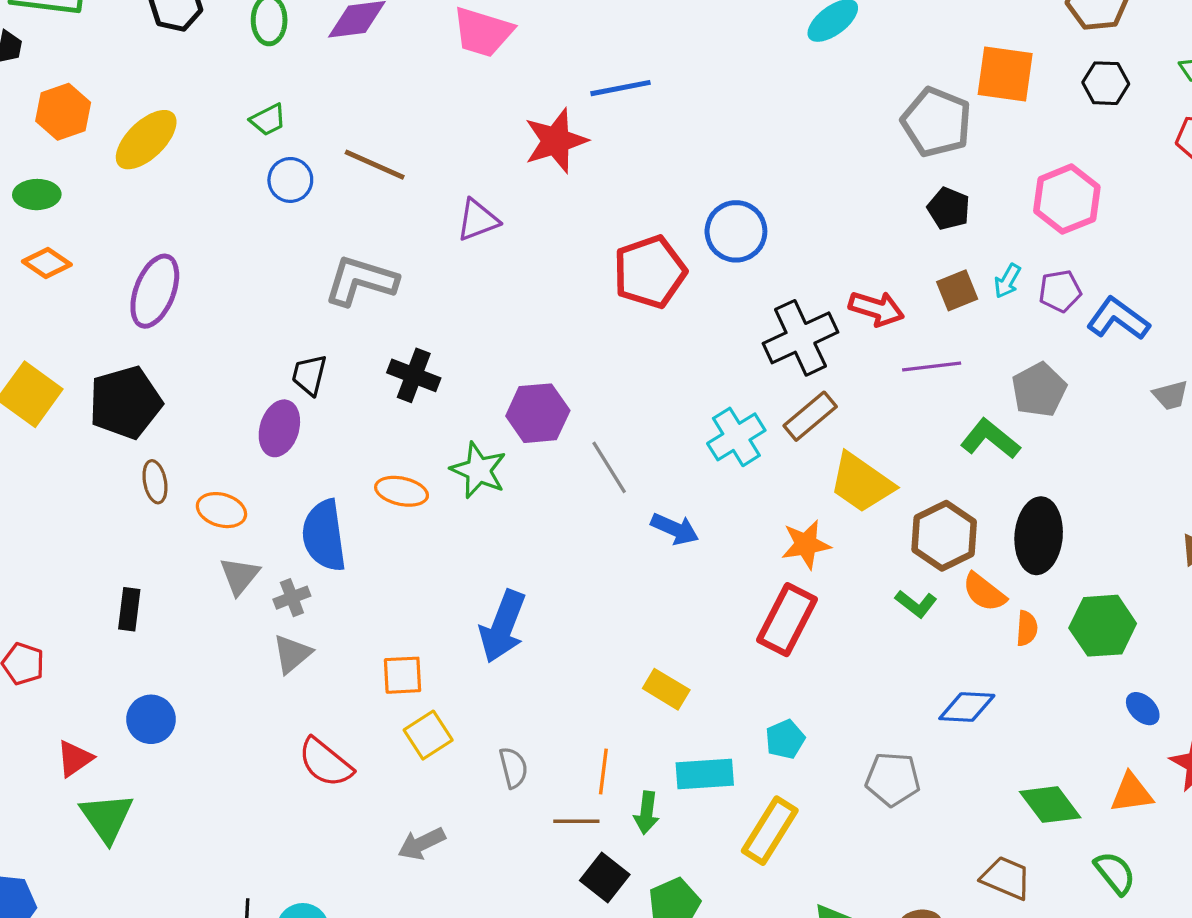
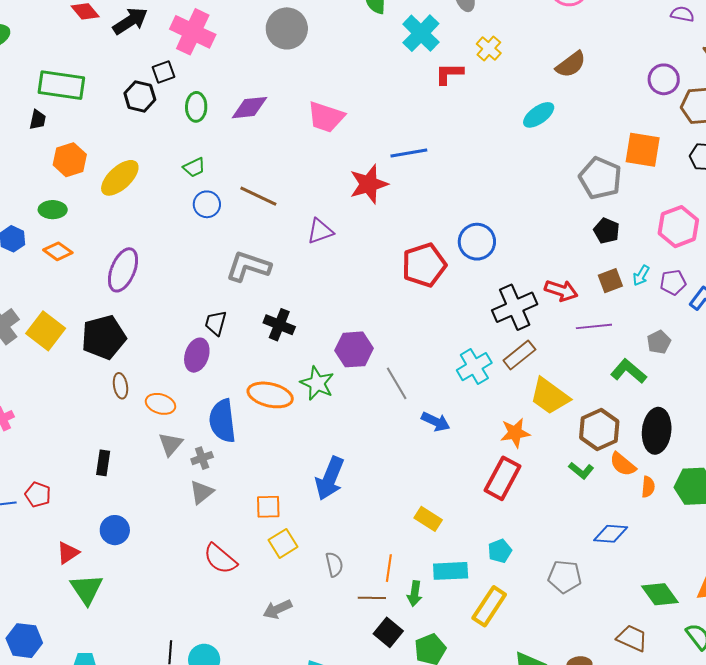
gray pentagon: (1039, 390) -> (659, 342), size x0.7
orange ellipse: (402, 491) -> (270, 395), size x1.4

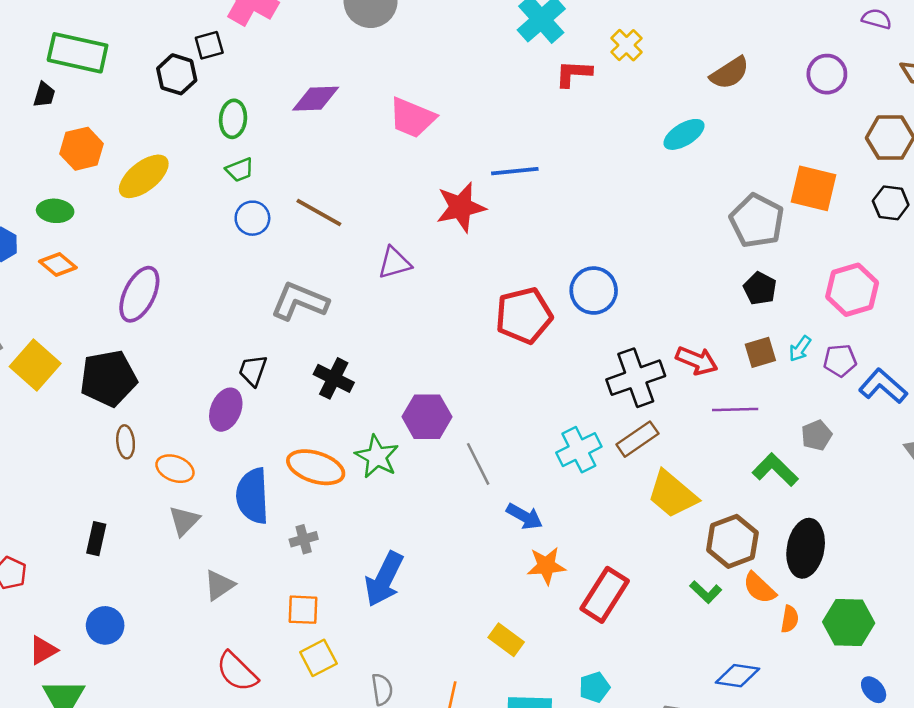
purple circle: (664, 79) -> (827, 74), moved
green ellipse: (196, 107) -> (233, 119), moved
orange star: (515, 433) -> (546, 566), moved
gray cross: (202, 458) -> (304, 539), moved

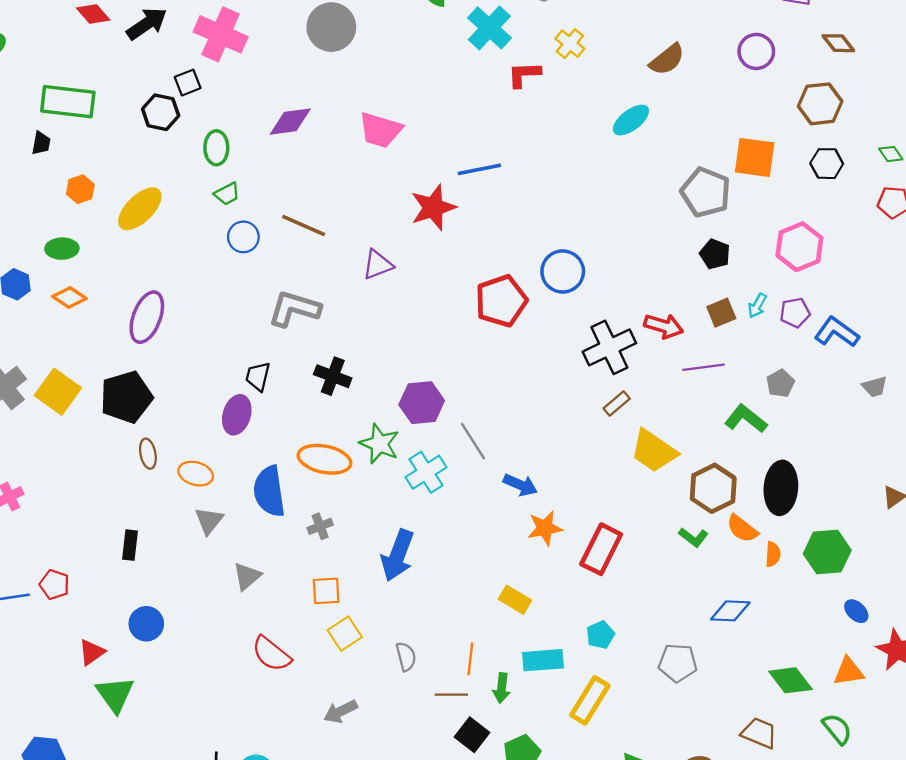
orange hexagon: (82, 149) -> (80, 189), size x0.7
brown rectangle: (637, 439) -> (617, 403), size x0.7
cyan cross: (579, 450) -> (426, 472), moved

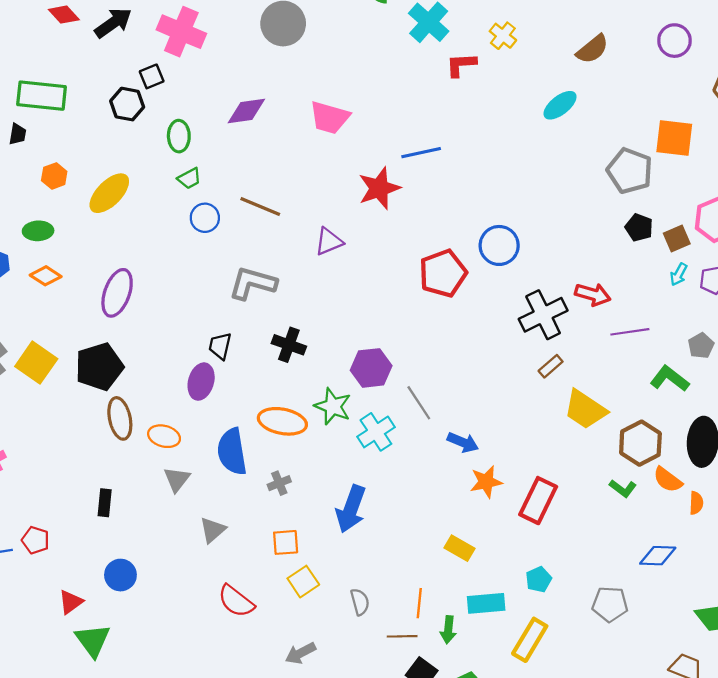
brown square: (721, 313) -> (677, 239), moved
brown ellipse: (148, 454) -> (120, 418), size x1.5

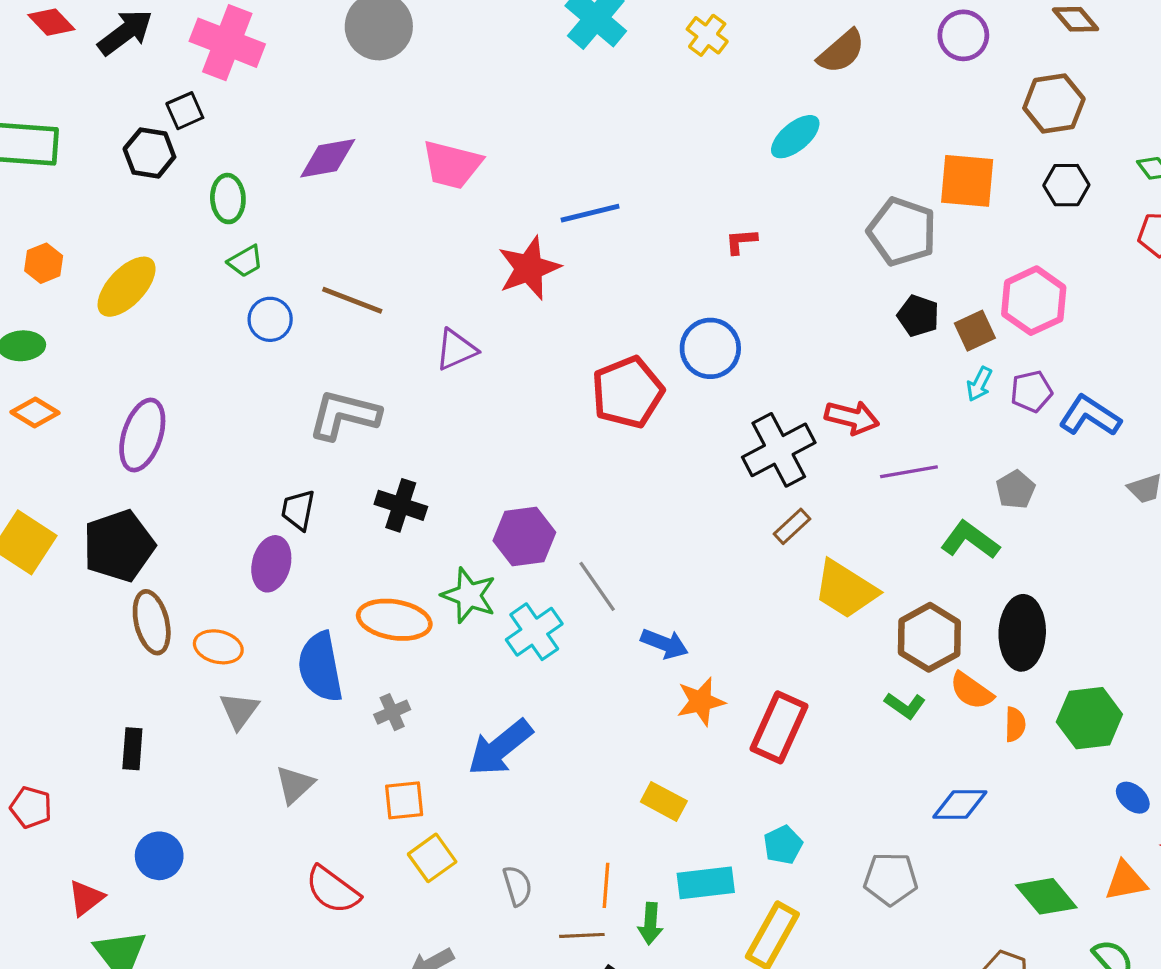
red L-shape: (461, 65) -> (741, 241), moved, size x0.7
blue arrow: (351, 509) -> (500, 748), turned 33

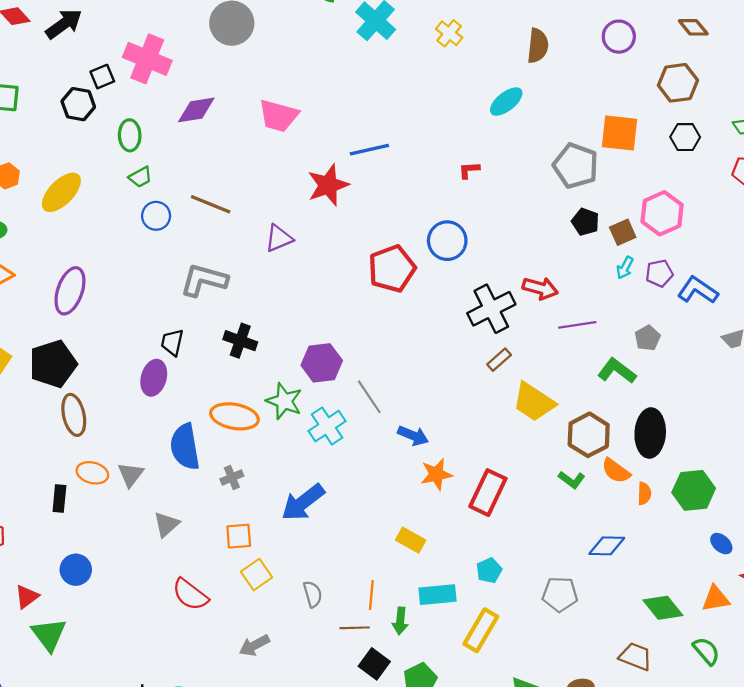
pink cross: (227, 43) -> (147, 59), moved
brown semicircle: (841, 52) -> (538, 46), turned -44
orange ellipse: (218, 647) -> (92, 473), moved

